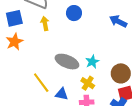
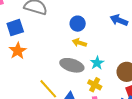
blue circle: (74, 13) -> (78, 24), moved
yellow arrow: (45, 23) -> (79, 43), moved, turned -56

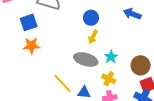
yellow arrow: (79, 43) -> (93, 37), turned -80
orange star: (18, 51) -> (31, 46), turned 30

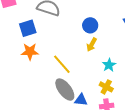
gray ellipse: (86, 60) -> (65, 90), moved, turned 35
yellow line: (62, 83) -> (62, 64), moved

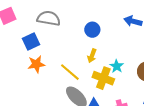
yellow arrow: (92, 45) -> (92, 56), moved
yellow cross: (106, 87) -> (103, 78), moved, size x1.5

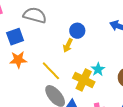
yellow arrow: (92, 56) -> (68, 45), moved

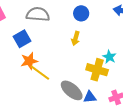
blue circle: (77, 31) -> (81, 13), moved
yellow line: (51, 71) -> (40, 73), moved

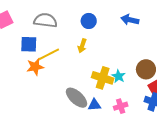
blue square: (22, 39) -> (29, 44), turned 30
cyan star: (109, 57) -> (119, 76), moved
yellow line: (40, 73) -> (49, 54), moved, turned -65

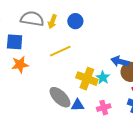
blue arrow: (130, 20) -> (120, 61), moved
yellow arrow: (82, 46) -> (52, 22), moved
yellow line: (49, 54) -> (60, 51), moved

